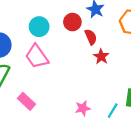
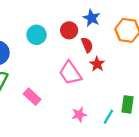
pink trapezoid: (37, 57) -> (70, 73), moved
pink rectangle: (26, 101) -> (32, 97), moved

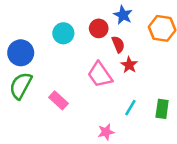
pink star: (79, 115) -> (106, 132), moved
cyan line: (108, 117) -> (130, 108), moved

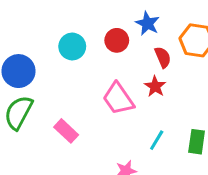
red semicircle: (118, 44) -> (163, 57), moved

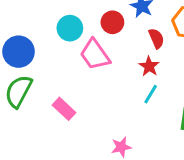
pink trapezoid: (118, 99) -> (95, 55), moved
cyan line: (157, 140) -> (151, 94), moved

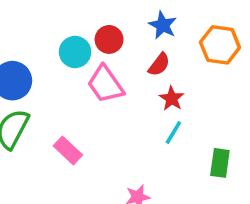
red circle: (112, 22) -> (109, 39), moved
red semicircle: (156, 38) -> (159, 65), moved, turned 60

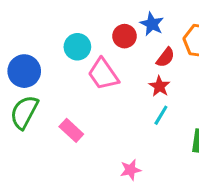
red circle: (109, 39) -> (124, 36), moved
red semicircle: (159, 65) -> (166, 57), moved

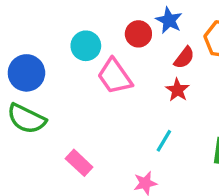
green semicircle: (24, 112) -> (26, 119), turned -92
cyan line: (161, 115) -> (164, 141), moved
pink rectangle: (71, 130) -> (79, 163), moved

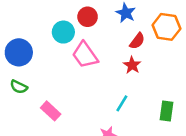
red circle: (138, 34) -> (88, 17), moved
green semicircle: (26, 119) -> (19, 87), size x0.6
pink rectangle: (79, 163) -> (51, 111), moved

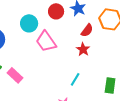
red circle: (88, 17) -> (56, 11), moved
pink rectangle: (51, 111) -> (15, 75), moved

